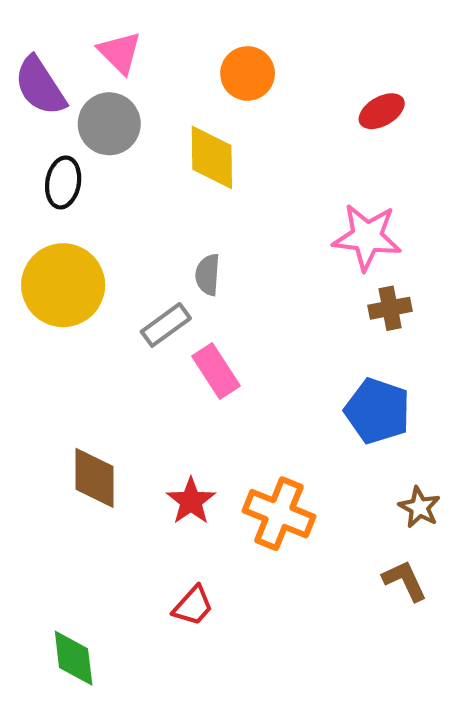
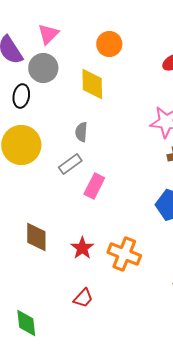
pink triangle: (120, 53) -> (48, 34), turned 30
gray semicircle: (208, 275) -> (81, 132), moved
pink rectangle: (216, 371) -> (94, 186), turned 60

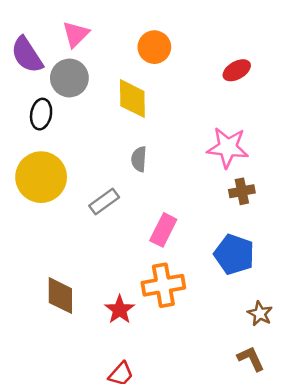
gray semicircle: (81, 132) -> (139, 159), moved
pink rectangle: (94, 186) -> (163, 230), moved
orange cross: (124, 254) -> (163, 285), moved, turned -32

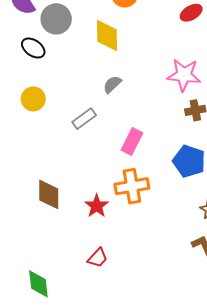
black ellipse: (41, 114) -> (33, 48), turned -65
gray semicircle: (139, 159) -> (112, 84), turned 42
yellow circle: (41, 177) -> (33, 99), size x0.6

